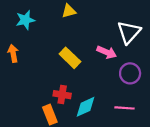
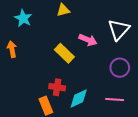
cyan star: (25, 20) -> (23, 18), turned -30
pink arrow: (107, 52) -> (88, 40), moved

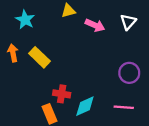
white triangle: (119, 30) -> (128, 22), moved, size x0.7
pink arrow: (88, 40) -> (95, 25), moved
yellow rectangle: (64, 53) -> (40, 57), moved

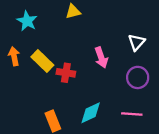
white triangle: (128, 22) -> (136, 42), moved
pink arrow: (95, 25) -> (101, 57), moved, turned 48
red cross: (62, 94) -> (66, 73), moved

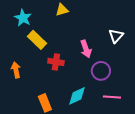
orange arrow: (14, 56) -> (16, 70), moved
yellow rectangle: (42, 61) -> (37, 40), moved
purple circle: (138, 77) -> (101, 71), moved

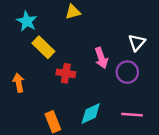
purple circle: (101, 71) -> (127, 72), moved

